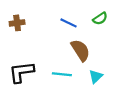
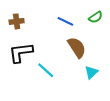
black L-shape: (21, 72) -> (21, 53), moved
cyan line: (62, 74) -> (46, 70), moved, turned 36

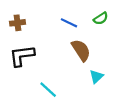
cyan line: (46, 70) -> (48, 90), moved

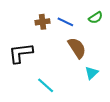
brown cross: (17, 23) -> (43, 22), moved

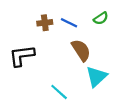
cyan triangle: (91, 73) -> (96, 77), size x1.5
cyan line: (46, 85) -> (59, 92), moved

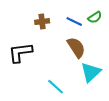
blue line: (69, 23) -> (74, 22), moved

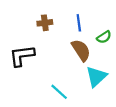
green semicircle: (95, 17) -> (104, 37), moved
blue line: (74, 22) -> (79, 23), turned 56

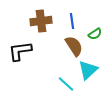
brown cross: (45, 23) -> (41, 21), size x1.5
cyan line: (59, 92) -> (66, 84), moved

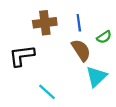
cyan line: (66, 84) -> (47, 92), moved

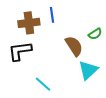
brown cross: (45, 23) -> (29, 23), moved
blue line: (79, 23) -> (52, 15), moved

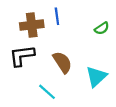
green semicircle: (95, 34) -> (102, 28), moved
brown semicircle: (74, 46) -> (62, 62), moved

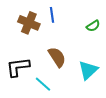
brown cross: (32, 25) -> (29, 23), turned 30
black L-shape: (22, 56) -> (18, 67), moved

